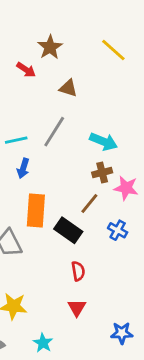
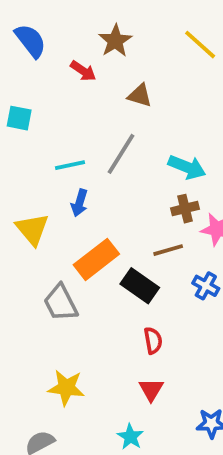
brown line: (89, 203) -> (168, 250), turned 35
orange rectangle: (36, 211) -> (96, 259), turned 48
cyan star: (43, 343) -> (130, 437), moved

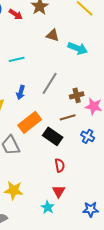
red arrow: (83, 71) -> (16, 14), moved
gray line: (121, 154) -> (50, 83), moved
cyan line: (70, 165) -> (17, 59), moved
cyan arrow: (187, 167) -> (78, 48), moved
cyan star: (130, 437) -> (48, 207), moved

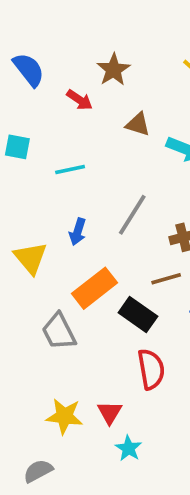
red arrow: (16, 14) -> (80, 100), moved
red semicircle: (60, 165) -> (151, 369), size x1.5
red triangle: (59, 191) -> (110, 413), moved

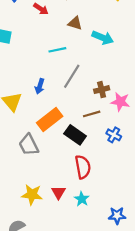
cyan line: (70, 170) -> (57, 50), moved
cyan star: (128, 448) -> (82, 199), moved

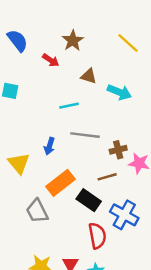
gray line: (72, 76) -> (85, 135), turned 65
blue cross: (114, 135) -> (124, 215), moved, size x1.6

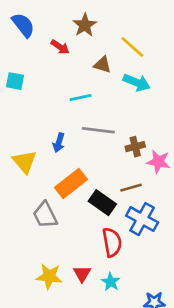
yellow line: (128, 43) -> (132, 47), moved
brown line: (107, 177) -> (131, 188), moved

